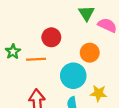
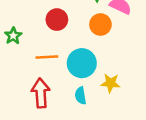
orange circle: (90, 53) -> (100, 25), moved
orange line: (36, 59) -> (47, 57), moved

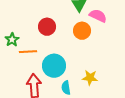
orange line: (47, 57) -> (28, 52), moved
cyan circle: (82, 63) -> (54, 66), moved

